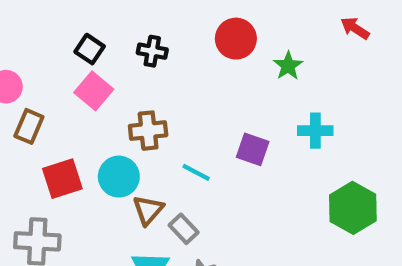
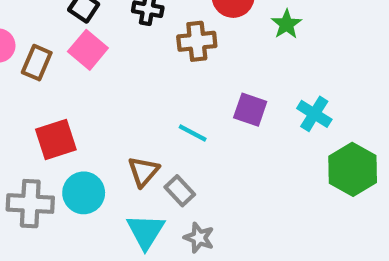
brown rectangle: (29, 126) -> (37, 63), moved
brown cross: (148, 131) -> (197, 41), moved
cyan cross: (315, 131) -> (314, 114), moved, turned 32
cyan circle: (119, 177) -> (84, 193), moved

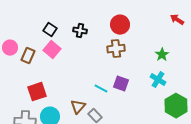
green star: (287, 24) -> (162, 55), moved
brown cross: (197, 41) -> (116, 49), moved
purple square: (250, 110) -> (121, 84), moved

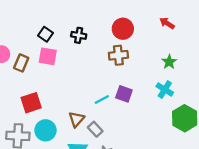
red arrow: (177, 20) -> (167, 23), moved
pink square: (52, 50) -> (48, 56), turned -30
cyan line: (101, 89) -> (102, 99), turned -56

